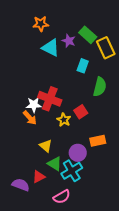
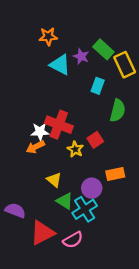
orange arrow: (30, 118) -> (35, 147), turned 105
red triangle: (39, 177) -> (42, 233), moved, size x1.6
purple semicircle: (21, 185) -> (15, 210), moved

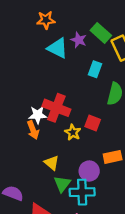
red square: (95, 140) -> (93, 123), turned -35
orange arrow: (35, 147) -> (33, 130), turned -84
green triangle: (65, 201) -> (62, 184), turned 36
cyan cross: (85, 209) -> (82, 192), turned 30

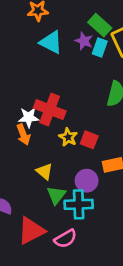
purple star: (79, 40) -> (84, 41), moved
cyan rectangle: (95, 69) -> (100, 48), moved
red square: (93, 123) -> (89, 140), moved

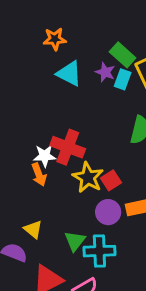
yellow star: (68, 137) -> (88, 177), size x1.5
red square: (89, 140) -> (111, 180), turned 36
yellow triangle: (44, 171) -> (33, 229), moved
purple circle: (87, 181) -> (108, 212), moved

